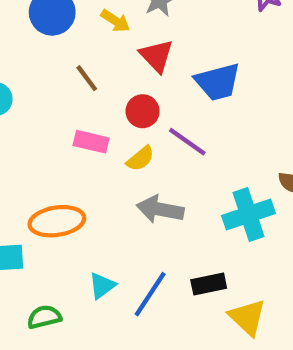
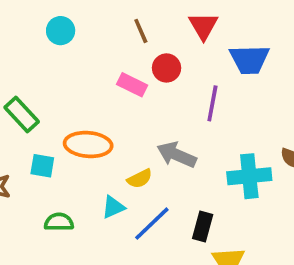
red circle: (143, 111) -> (167, 68), moved
purple line: (187, 142) -> (212, 103), turned 52
yellow semicircle: (140, 159) -> (140, 179), moved
black rectangle: (209, 284) -> (203, 227), turned -76

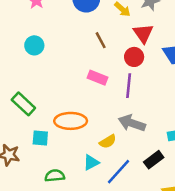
cyan circle: (61, 31) -> (34, 45), moved
red circle: (167, 68) -> (134, 57), moved
purple line: (212, 103) -> (129, 86), moved
black rectangle: (203, 227) -> (154, 160), moved, turned 42

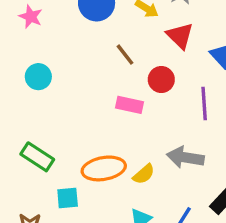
red circle: (134, 57) -> (161, 80), moved
purple line: (129, 86) -> (204, 103), moved
yellow semicircle: (108, 142) -> (144, 174), moved

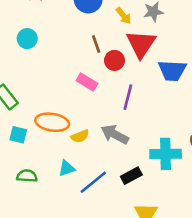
red triangle: (180, 36) -> (141, 44), size x1.4
red circle: (161, 80) -> (114, 60), moved
purple line: (204, 103) -> (128, 97), moved

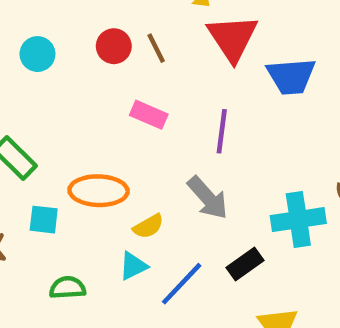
red circle: (114, 60) -> (114, 46), moved
gray arrow: (115, 134) -> (208, 198), turned -152
yellow semicircle: (80, 136) -> (148, 226), moved

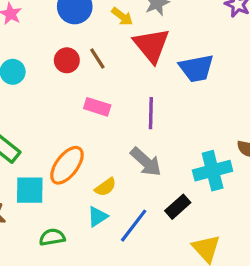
orange ellipse: (99, 191) -> (67, 165), turned -48
cyan square: (44, 220) -> (30, 190), size x1.4

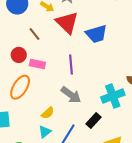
red circle: (67, 60) -> (19, 55), moved
orange ellipse: (67, 165) -> (20, 87), moved

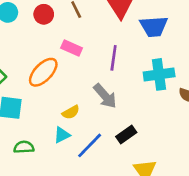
red circle: (19, 55) -> (44, 14), moved
cyan cross: (113, 96) -> (159, 74), moved

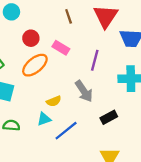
red circle: (44, 14) -> (31, 38), moved
black rectangle: (126, 135) -> (109, 117), moved

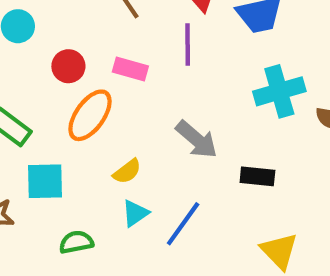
purple line: (95, 60) -> (188, 45), moved
yellow semicircle: (54, 101) -> (127, 171), moved
black rectangle: (109, 117) -> (257, 176), turned 49

